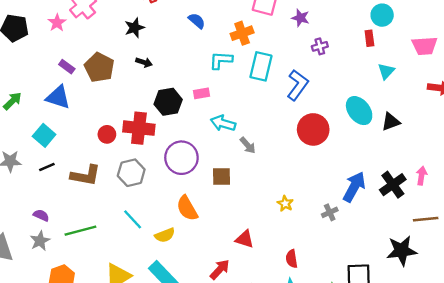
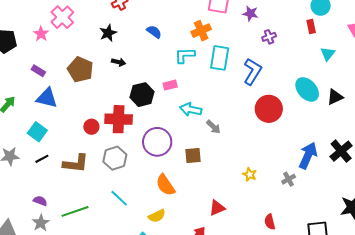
blue semicircle: (197, 21) -> (154, 32), moved
purple rectangle: (67, 67) -> (38, 71), moved
yellow semicircle: (165, 235) -> (157, 216), moved
red triangle: (245, 239) -> (217, 208), turned -36
red semicircle: (292, 259) -> (270, 222), moved

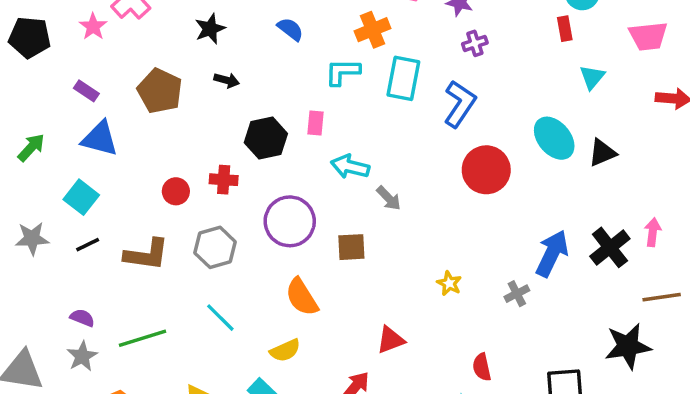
purple cross: (269, 37) -> (475, 43), moved
pink rectangle: (170, 85) -> (316, 123), turned -72
red cross: (119, 119) -> (224, 180), size x0.6

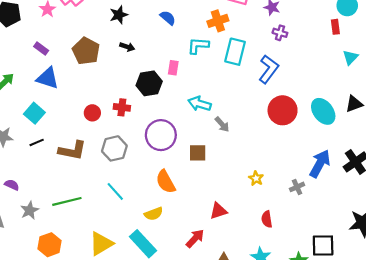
purple cross: (475, 43) -> (280, 33), turned 32
pink rectangle: (316, 123) -> (173, 68), moved
cyan ellipse: (554, 138) -> (323, 111), moved
purple semicircle: (82, 318) -> (12, 185), moved
red semicircle: (482, 367) -> (267, 219), moved

